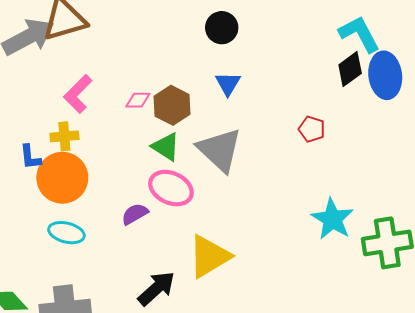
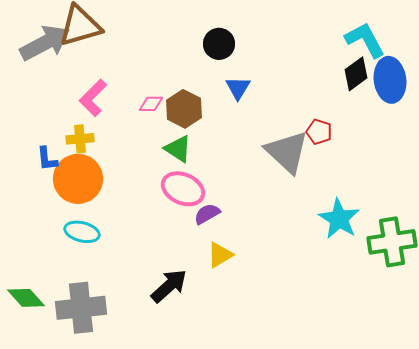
black circle: (222, 28) -> (219, 44), moved
gray triangle: (220, 150) -> (287, 152), moved
purple semicircle: (135, 214) -> (207, 214), moved
yellow triangle: (209, 256) -> (220, 255), size x0.6

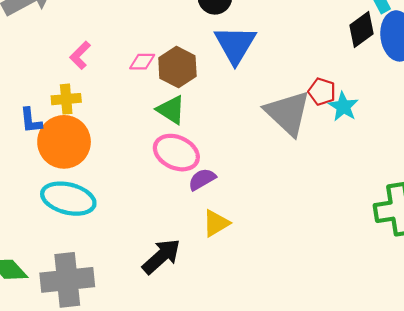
blue triangle: (238, 88) -> (235, 44), size x1.6
pink L-shape: (93, 98) -> (80, 55), size x0.7
cyan star: (339, 219) -> (343, 107), moved, size x0.7
cyan ellipse: (82, 232) -> (68, 199), size x1.4

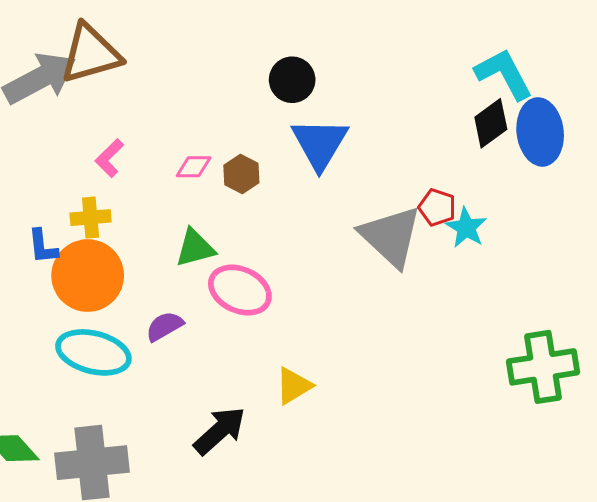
brown hexagon: (177, 67) -> (241, 174), size x0.7
green triangle: (171, 110) -> (195, 248), moved, turned -48
purple semicircle: (202, 179) -> (165, 326), moved

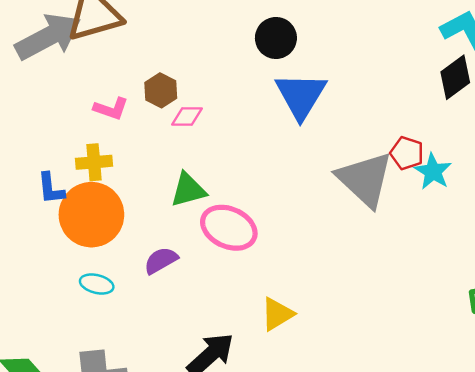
pink L-shape: (109, 158) -> (111, 109), turned -116
brown hexagon: (241, 174) -> (161, 90), moved
cyan ellipse: (93, 352) -> (97, 284), size x0.5

